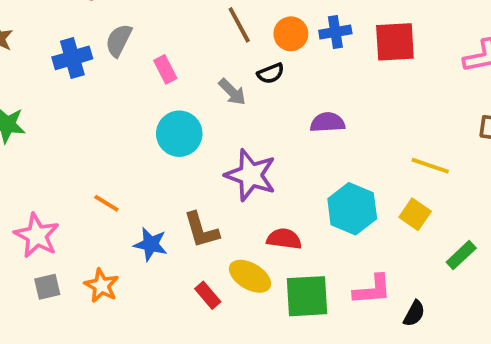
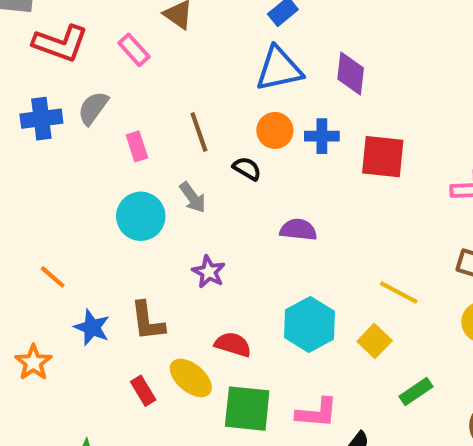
brown line: (239, 25) -> (199, 132), moved
black semicircle: (271, 73) -> (247, 169), turned -136
gray arrow: (232, 92) -> (193, 197), moved
purple star: (251, 175) -> (209, 272), size x0.6

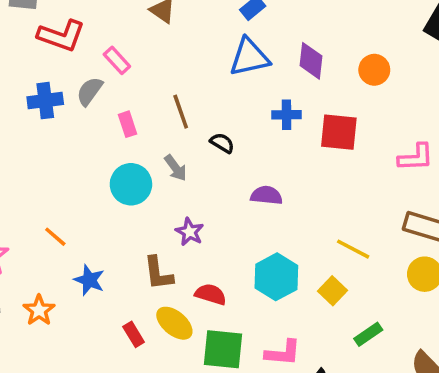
pink rectangle: (134, 50) -> (117, 60), moved
orange circle: (275, 130) -> (374, 70), moved
brown L-shape: (148, 321) -> (158, 273), moved

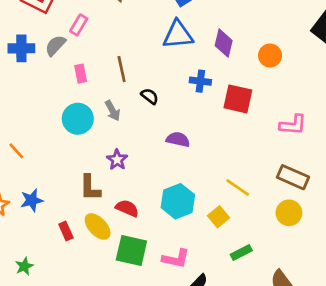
pink rectangle: (117, 60) -> (79, 25), turned 66
blue star: (89, 280) -> (32, 200), moved, turned 30

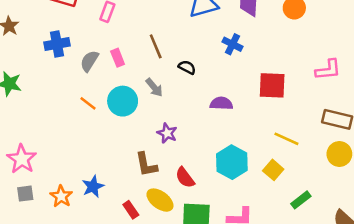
gray semicircle: (55, 45) -> (89, 61), moved
blue cross: (200, 81) -> (233, 44), turned 30
red square: (238, 99) -> (272, 85), moved
orange line: (16, 151) -> (88, 103), moved
red semicircle: (127, 208) -> (185, 178), turned -140

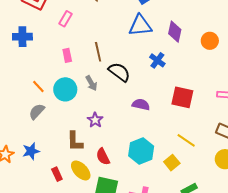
gray semicircle: (89, 61) -> (37, 112), moved
black semicircle: (187, 67) -> (119, 72), size x1.6

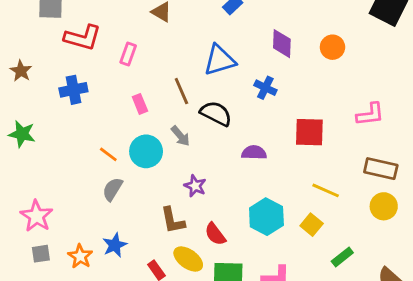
blue triangle: (140, 26) -> (219, 60), moved

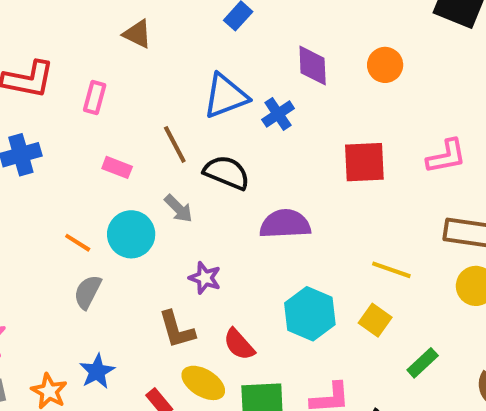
blue cross: (265, 88) -> (278, 114), moved, turned 35
pink rectangle: (140, 104) -> (117, 167), turned -42
red square: (309, 132) -> (364, 162), moved
purple semicircle: (254, 153) -> (285, 224), size x1.4

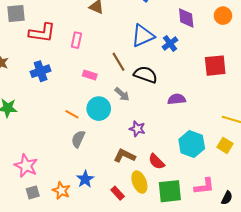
purple semicircle: (285, 224) -> (177, 99), size x0.7
brown L-shape: (177, 330) -> (124, 156), turned 135
yellow ellipse: (203, 383) -> (139, 182), turned 40

